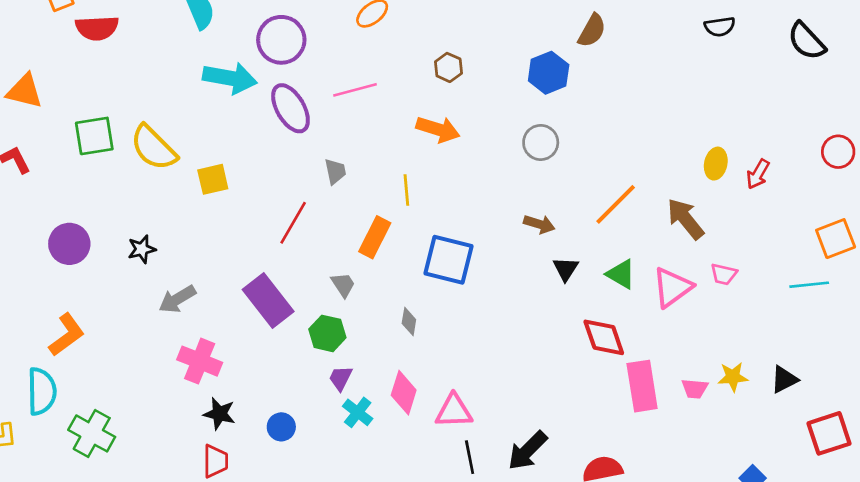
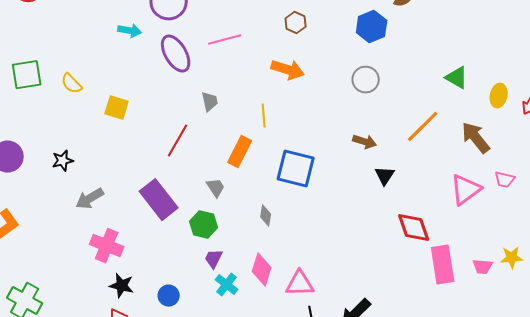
cyan arrow: (230, 78) -> (130, 31), size x0.6
yellow semicircle: (154, 148) -> (72, 84), size x0.6
yellow square: (213, 179) -> (117, 108), turned 30
green triangle: (621, 274) -> (457, 78), moved

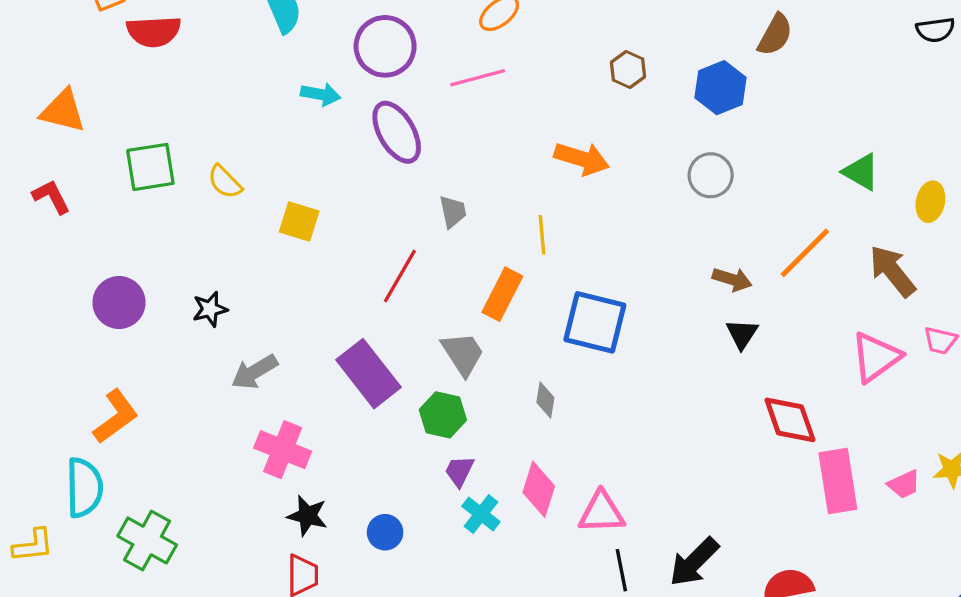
brown hexagon: (296, 23) -> (628, 69), moved
pink line: (225, 40) -> (478, 78), moved
brown arrow: (365, 142) -> (732, 279), moved
gray trapezoid: (216, 188) -> (463, 354), size x1.4
pink trapezoid: (483, 267) -> (904, 484), turned -30

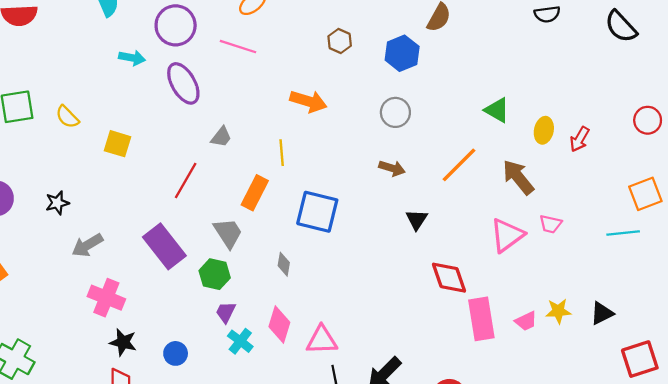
pink line: (478, 78) -> (238, 47), turned 33
gray trapezoid: (453, 212) -> (221, 137), turned 50
brown arrow: (732, 279) -> (392, 168), moved

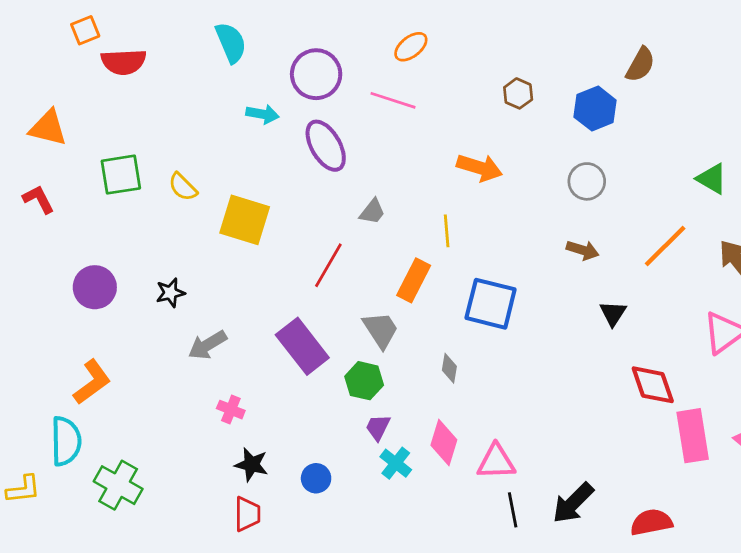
yellow square: (118, 144) -> (245, 220), size x1.5
pink cross: (106, 298) -> (231, 410), size x0.6

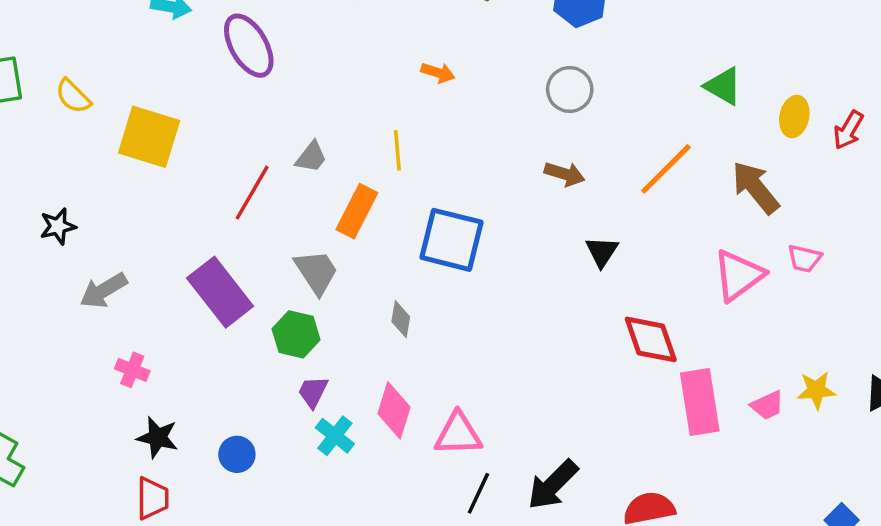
orange arrow: (480, 168) -> (438, 73), size x0.6
gray trapezoid: (372, 212) -> (311, 157), moved
black line: (513, 510) -> (478, 493), turned 36

